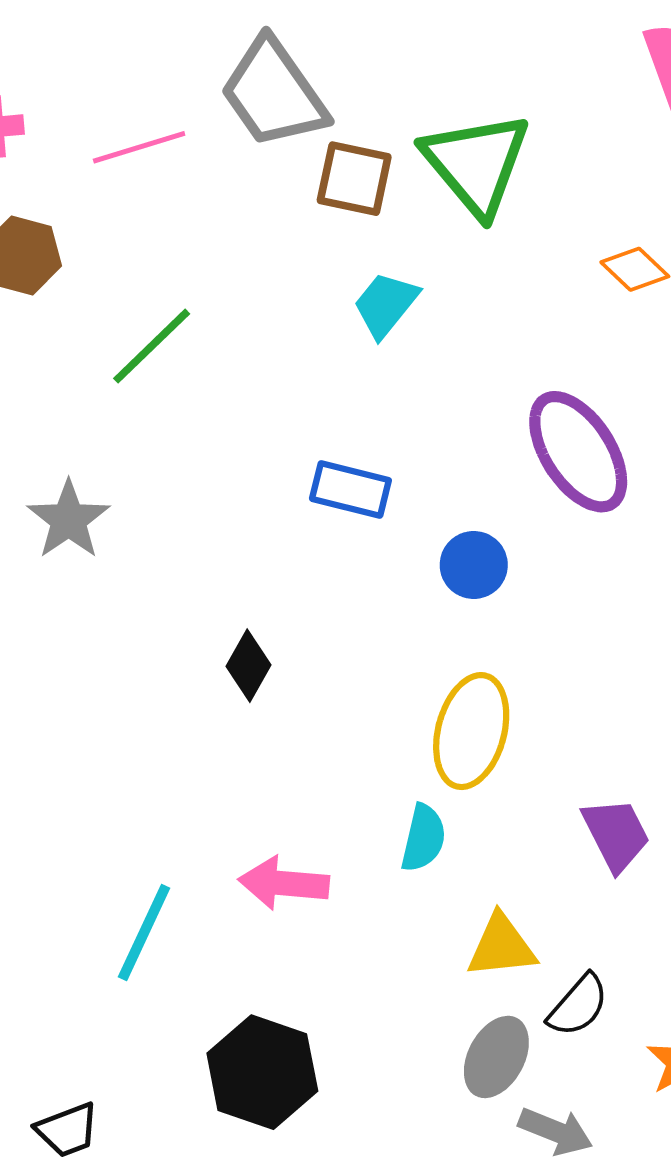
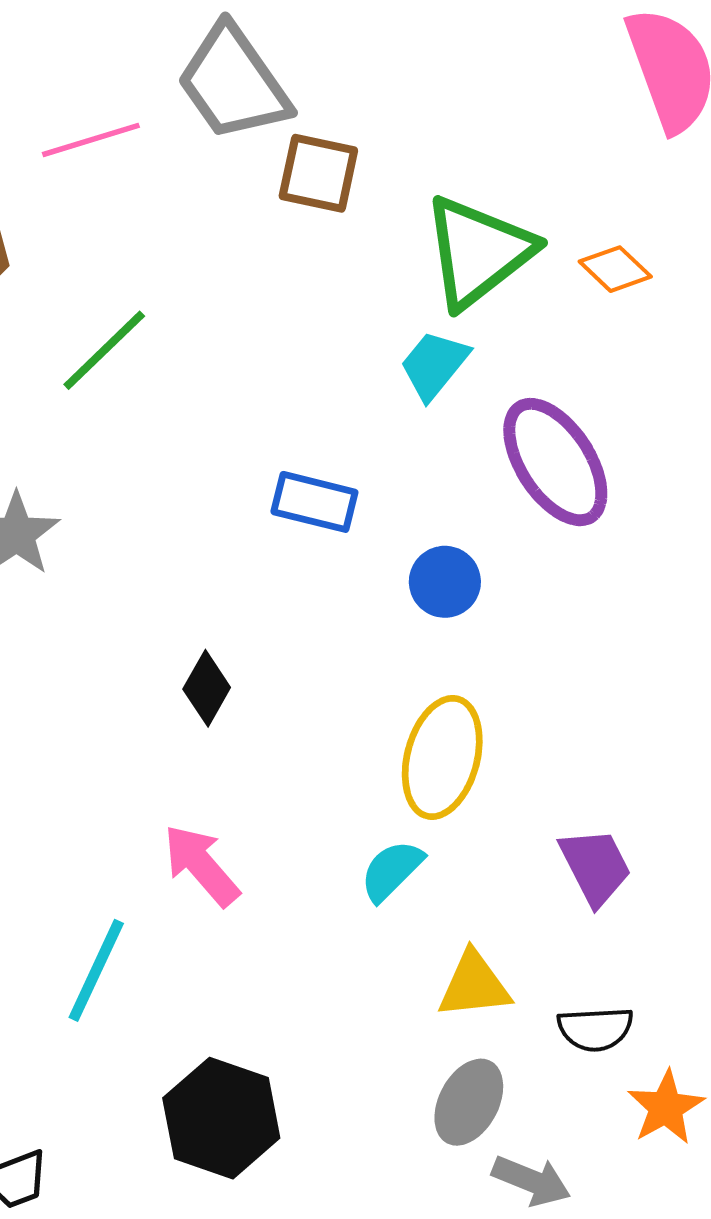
green triangle: (476, 164) -> (478, 252), moved, turned 32
cyan trapezoid: (386, 305) -> (434, 365), moved
cyan semicircle: (423, 838) -> (392, 871), turned -148
pink arrow: (284, 883) -> (201, 865), moved, turned 44
black semicircle: (578, 1005) -> (595, 1029), moved, turned 46

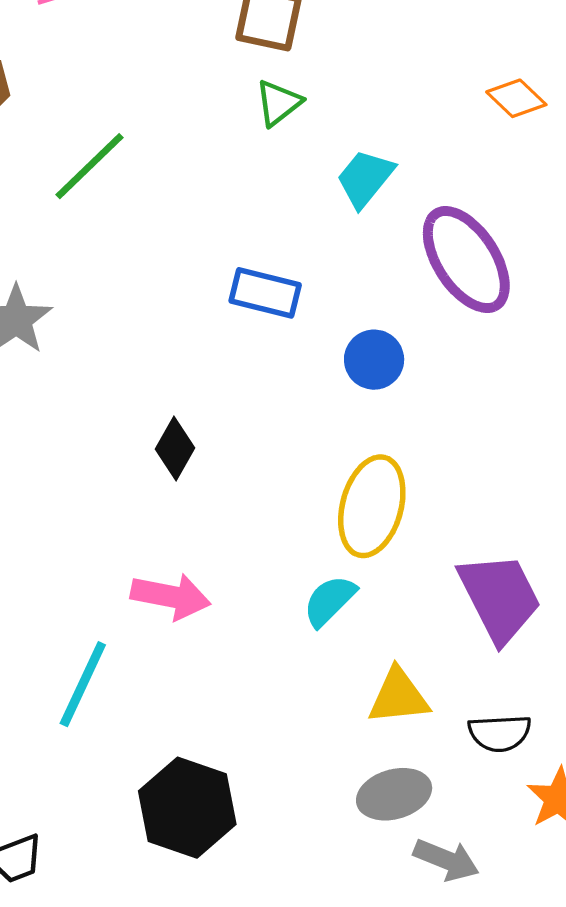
green triangle: (478, 252) -> (278, 103), moved, size x0.5
pink arrow: (201, 865) -> (171, 596), turned 142
purple trapezoid: (595, 867) -> (500, 597), size x1.4
gray ellipse: (469, 1102) -> (394, 794), turned 46

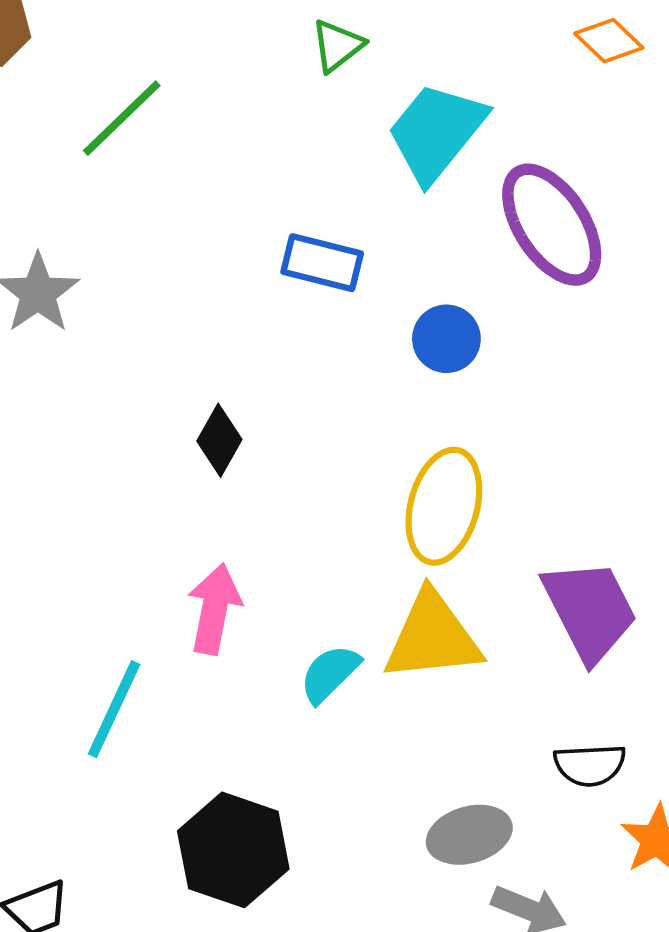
cyan trapezoid: (365, 178) -> (436, 132), size x1.5
pink arrow: (171, 596) -> (214, 609), turned -90
cyan semicircle: (330, 601) -> (330, 674), moved
yellow triangle: (398, 696) -> (432, 637), moved, size x1.4

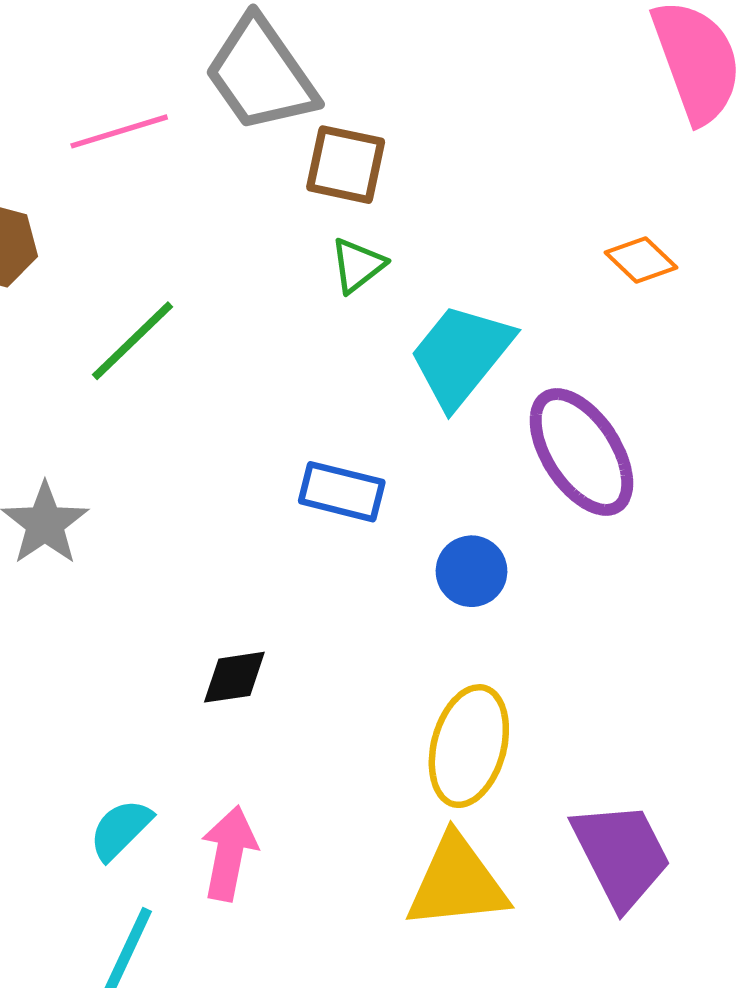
black diamond: (219, 440) -> (234, 677), turned 52
cyan semicircle: (330, 674) -> (120, 830), moved

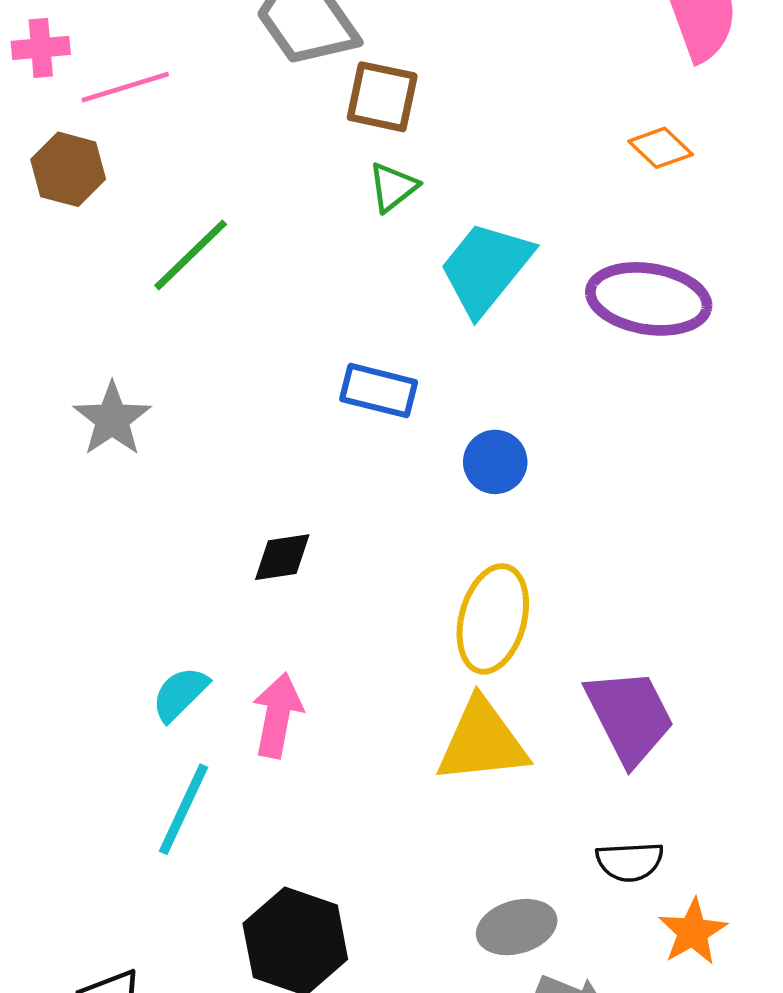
pink line: (119, 131) -> (125, 87), moved
orange diamond: (641, 260) -> (661, 148), moved
purple ellipse: (581, 452) -> (649, 299), moved, turned -48

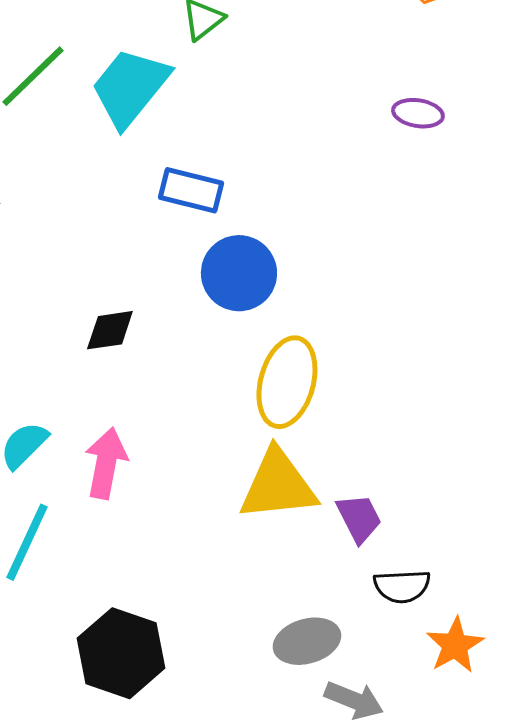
cyan trapezoid: (486, 268) -> (130, 87), moved
purple ellipse: (649, 299) -> (418, 113), size x0.5
blue circle: (495, 462) -> (239, 273), moved, size x1.4
purple trapezoid: (630, 716) -> (359, 518), moved, size x0.6

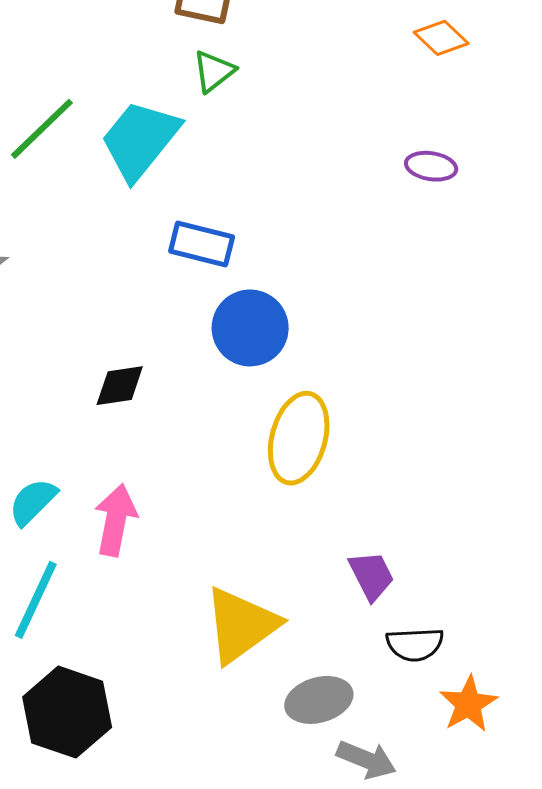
yellow triangle: (278, 485) -> (241, 625), moved, turned -30
black hexagon: (121, 653) -> (67, 712), moved

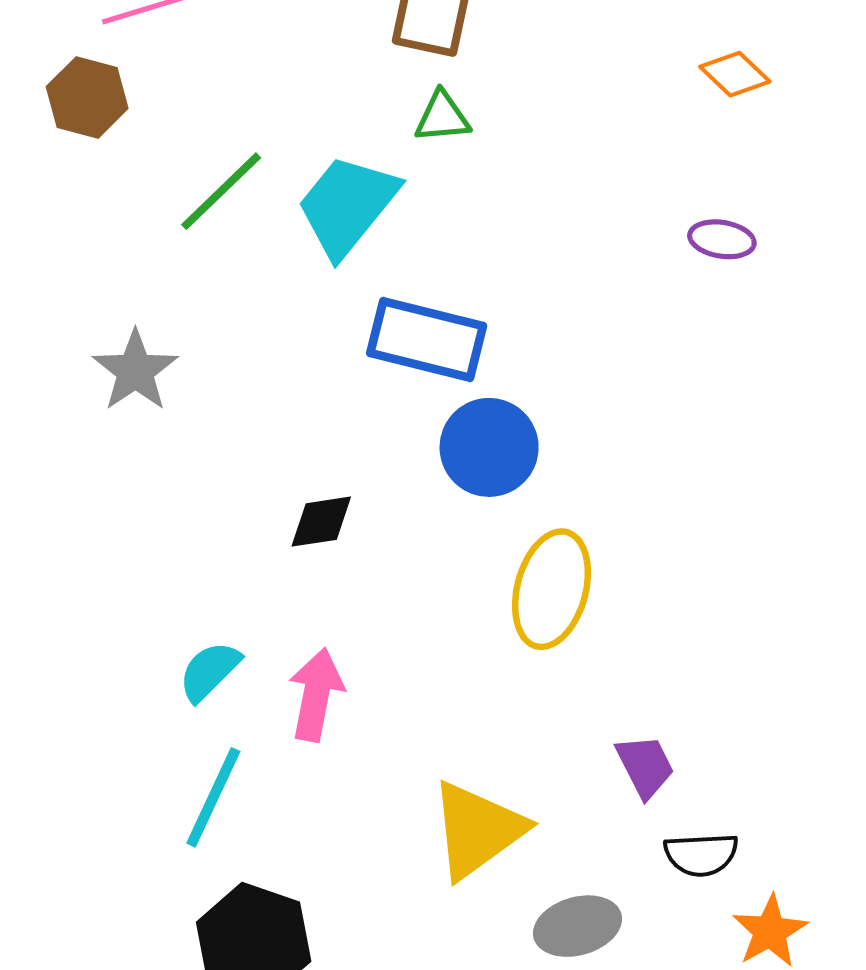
green triangle: (214, 71) -> (442, 117), turned 33
blue rectangle: (202, 244) -> (427, 339), size x1.4

